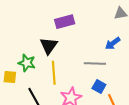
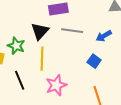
gray line: (95, 64) -> (72, 31), moved
blue square: (99, 86) -> (94, 61), moved

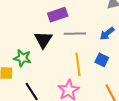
yellow line: (42, 59) -> (78, 64), moved

